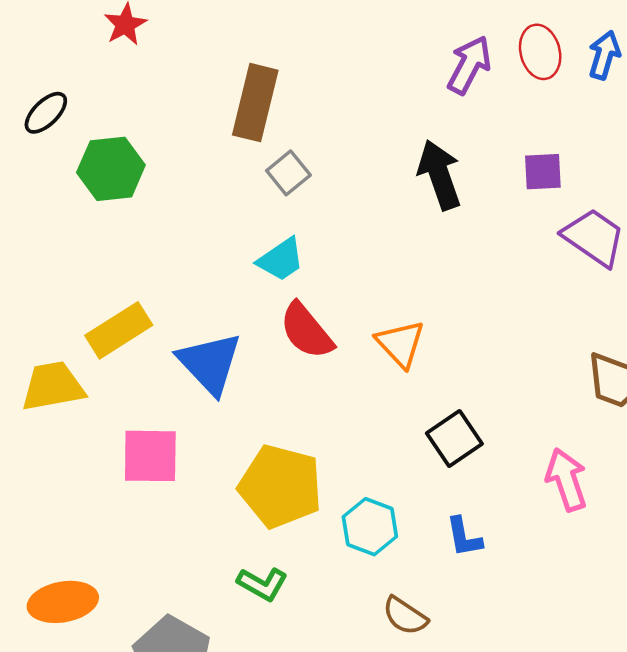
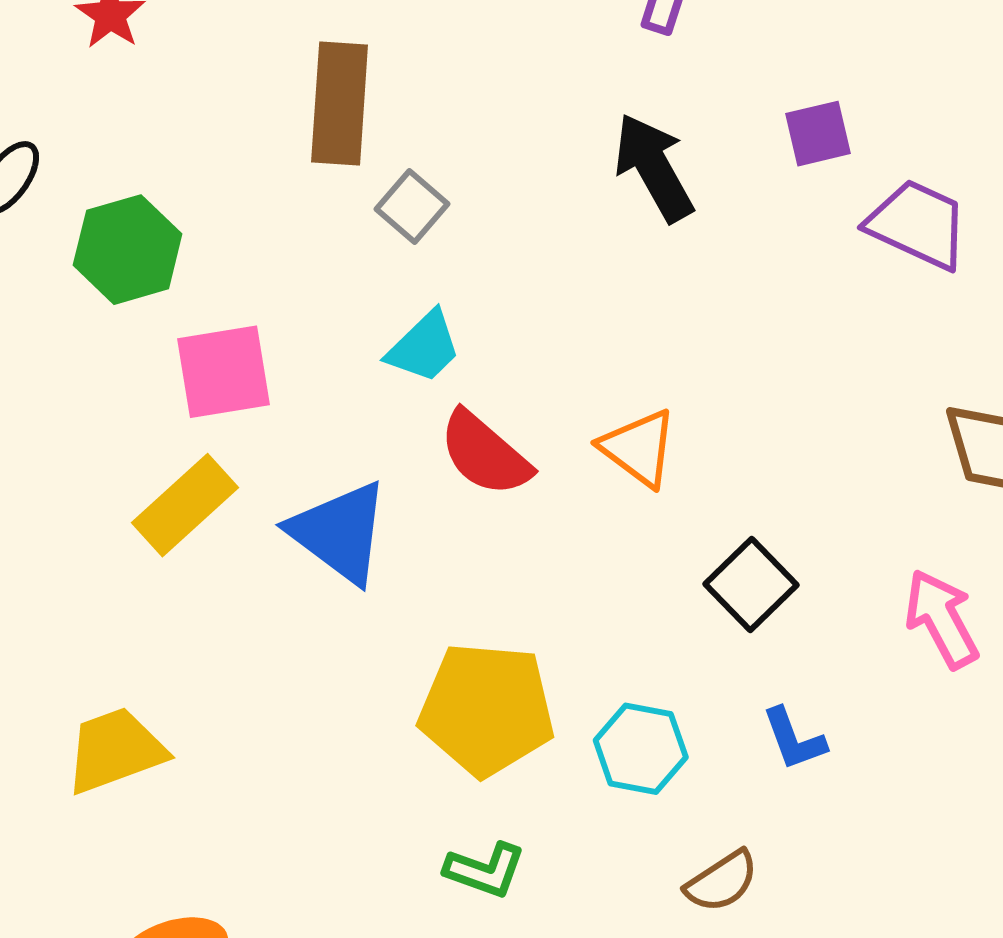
yellow trapezoid: (53, 386) -> (115, 750), moved
pink square: (150, 456) -> (224, 372), moved
brown semicircle: (405, 616) -> (722, 881), turned -57

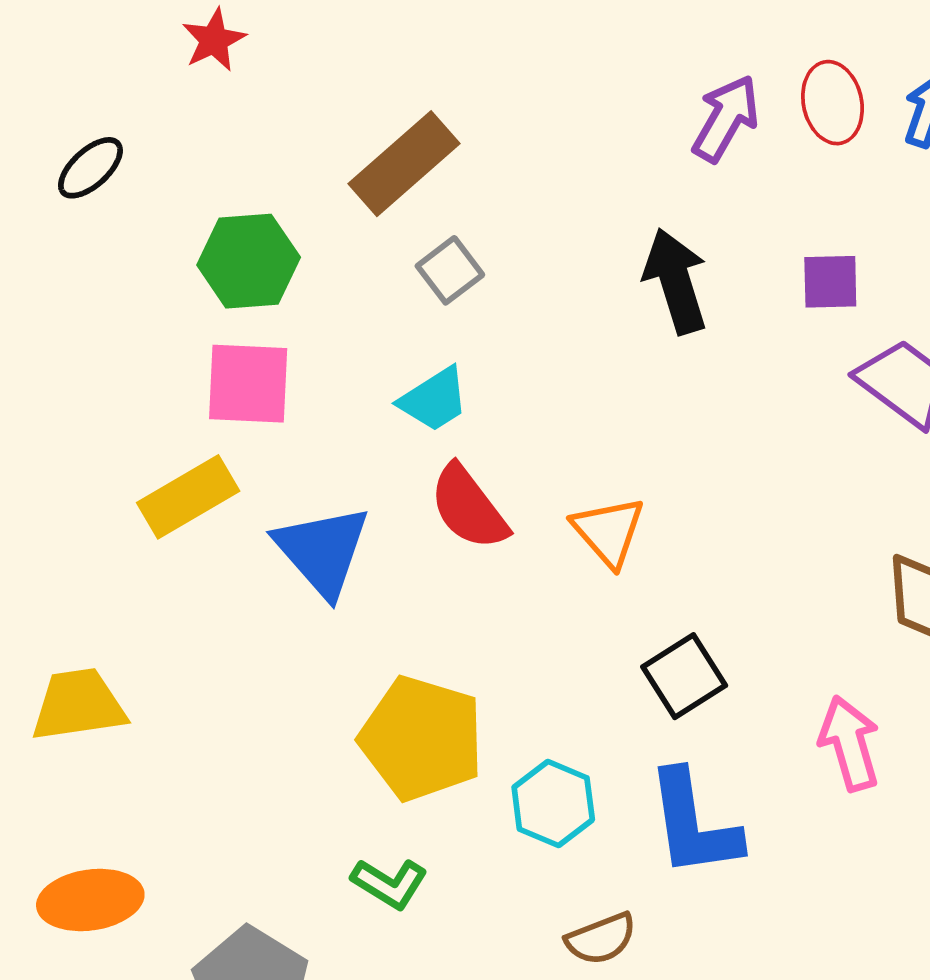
brown rectangle: (340, 104) -> (404, 164), turned 33
green hexagon: (128, 250) -> (249, 261), moved
blue L-shape: (794, 739) -> (693, 824), size x1.8

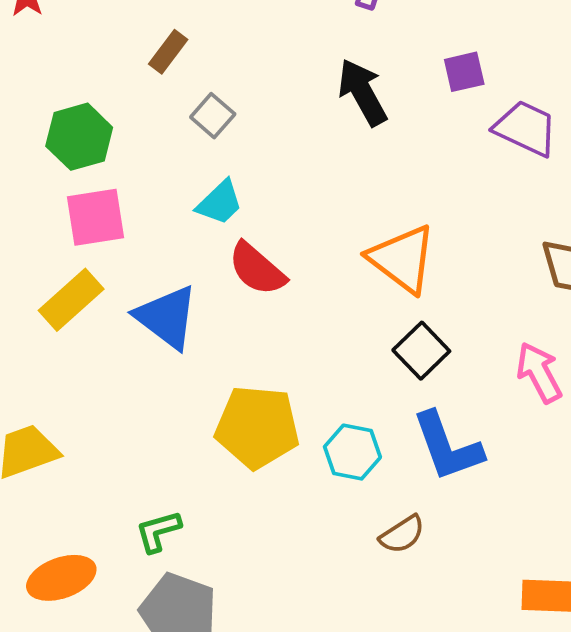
brown rectangle: (404, 164) -> (168, 52), size x0.6
orange triangle: (609, 532) -> (402, 259), moved, size x1.4
green L-shape: (390, 883) -> (158, 531), moved, turned 144

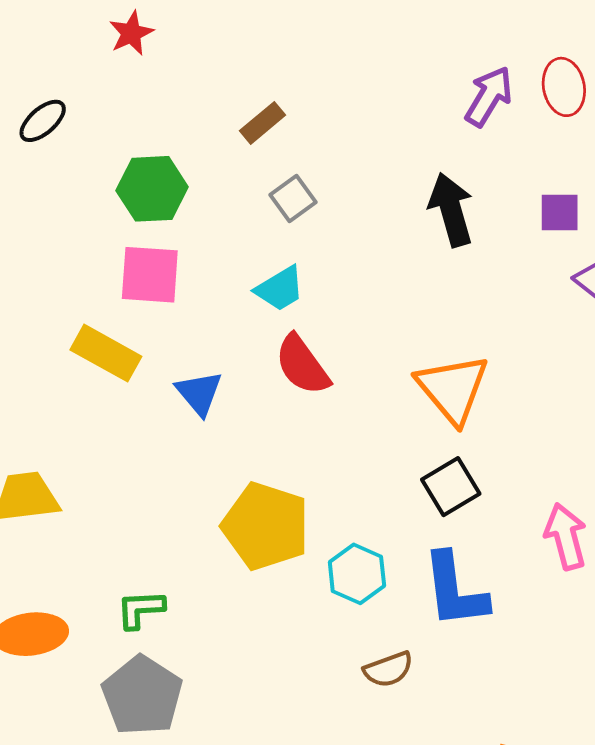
yellow rectangle: (71, 300) -> (106, 353), turned 58
blue triangle: (167, 317) -> (199, 393), size x0.7

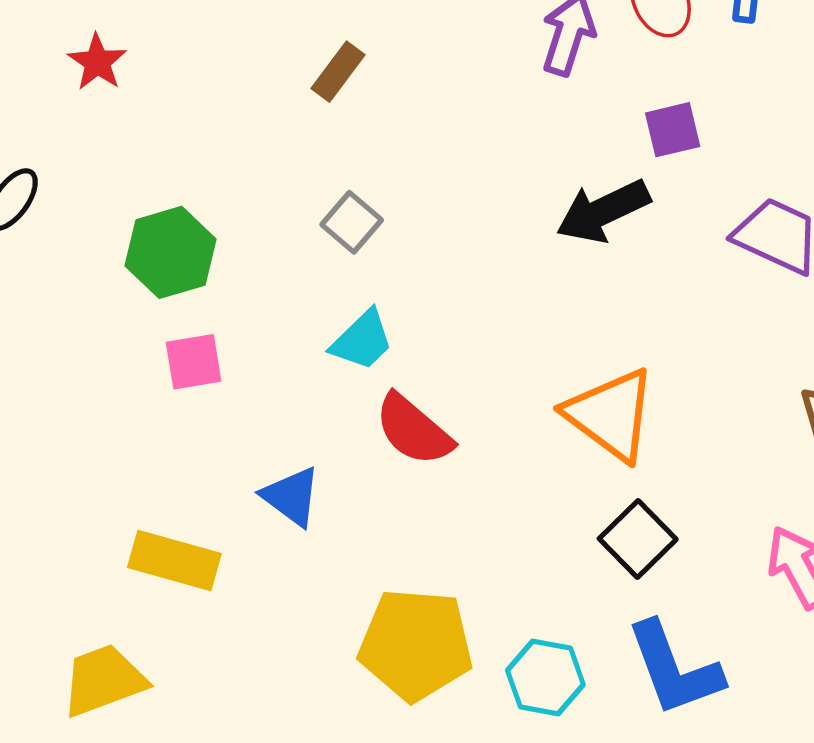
brown rectangle: (263, 123) -> (338, 72), moved
black arrow: (451, 210) -> (603, 211), moved, turned -86
purple square: (560, 213) -> (673, 130), moved
pink square: (150, 275) -> (194, 362), size x0.7
yellow rectangle: (106, 353) -> (174, 561), moved

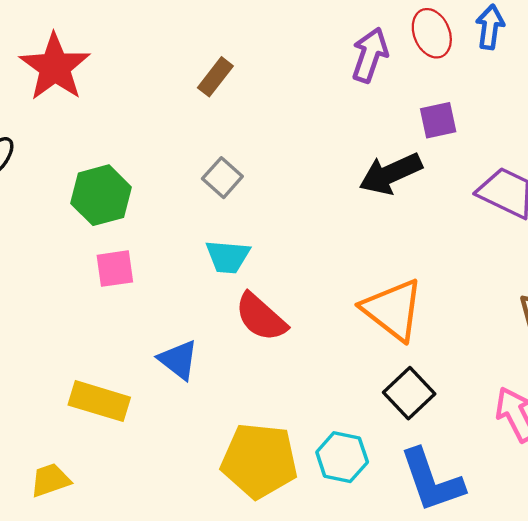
red star: (97, 62) -> (55, 67), size x1.8
cyan trapezoid: (362, 340) -> (228, 257), turned 48
cyan hexagon: (545, 677) -> (342, 457), moved
yellow trapezoid: (104, 680) -> (50, 480), size x0.7

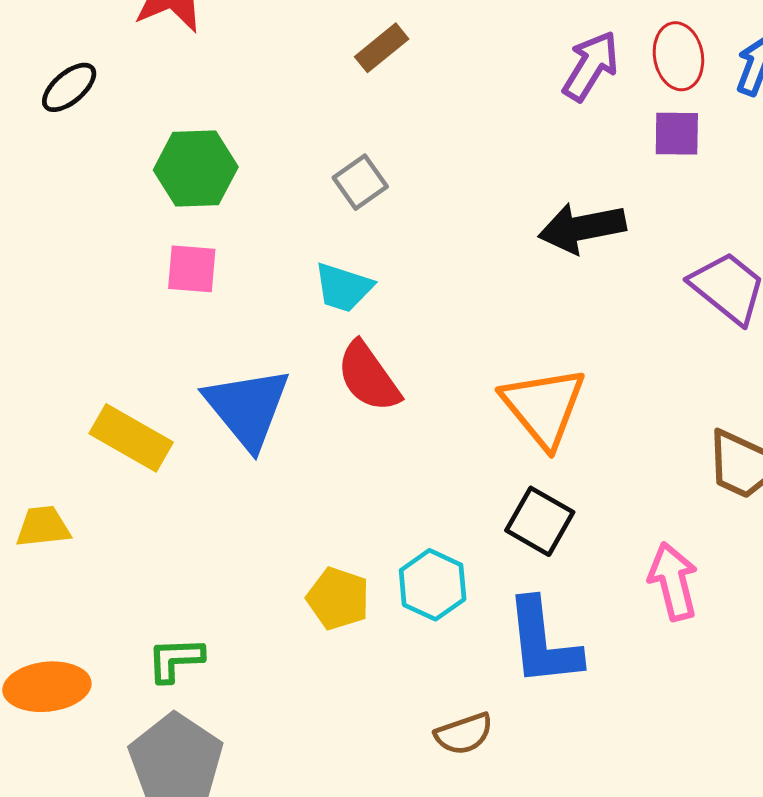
purple square: (438, 120) -> (677, 134), moved
blue triangle: (178, 360) -> (247, 408), size x1.6
black square: (409, 393) -> (540, 521), turned -30
yellow pentagon: (259, 461) -> (338, 598), moved, size x0.6

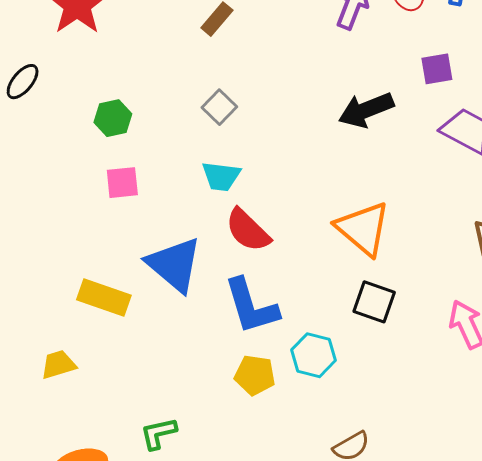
purple square: (677, 134) -> (437, 69), moved
green hexagon: (196, 168) -> (113, 118), size x0.7
blue L-shape: (543, 643) -> (251, 306), moved

